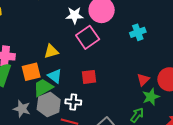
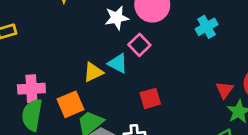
pink square: (88, 37) -> (139, 45), size x0.7
cyan triangle: (55, 76) -> (118, 63), moved

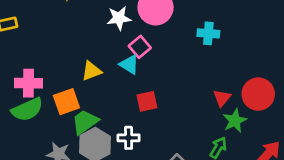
cyan cross: (207, 27) -> (208, 33), turned 30
cyan triangle: (118, 63) -> (129, 64), moved
green semicircle: (32, 115) -> (27, 109), turned -128

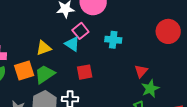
cyan cross: (208, 33) -> (113, 40), moved
red circle: (258, 94) -> (168, 31), moved
green trapezoid: (85, 122) -> (45, 74), moved

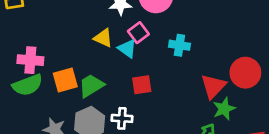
red circle: (168, 31) -> (245, 73), moved
yellow triangle: (44, 48) -> (103, 38), moved, turned 42
red triangle: (141, 71) -> (213, 86), size x1.5

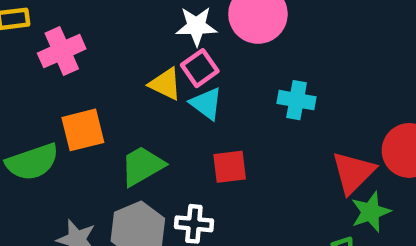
pink square: (138, 33) -> (200, 68), moved
pink cross: (30, 60) -> (62, 51), moved, turned -30
orange square: (65, 80) -> (83, 130), moved

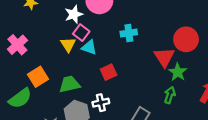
yellow triangle: (165, 84) -> (68, 45), turned 49
green trapezoid: (142, 166) -> (70, 84), turned 35

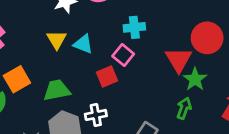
pink square: (81, 33) -> (123, 55), moved

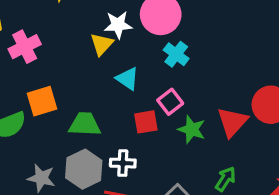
cyan cross: (134, 27) -> (176, 54), moved, turned 30
yellow triangle: (57, 40) -> (102, 44), moved
green star: (195, 79) -> (192, 129), moved, turned -30

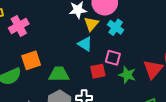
yellow triangle: (102, 44) -> (91, 24), moved
pink square: (170, 102) -> (113, 58), turned -35

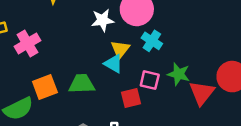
yellow triangle: (91, 24) -> (120, 49), moved
green trapezoid: (59, 74) -> (82, 84), moved
green star: (127, 75) -> (179, 74), moved

